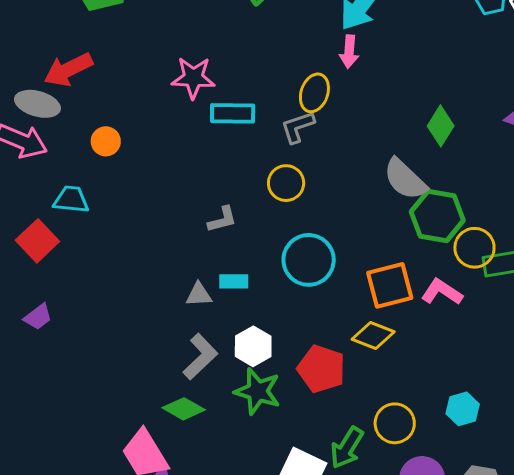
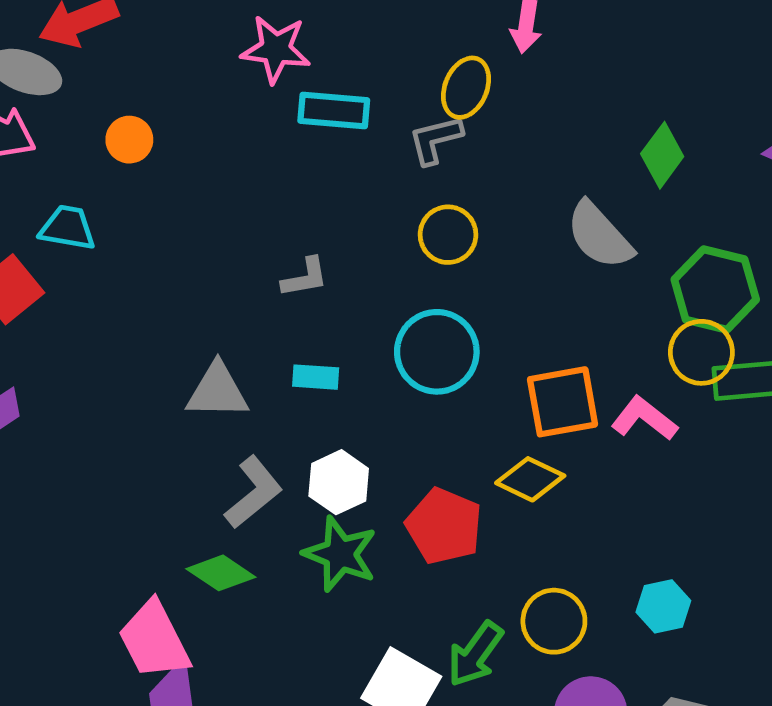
yellow circle: (286, 183) -> (448, 235), moved
green hexagon: (437, 216) -> (715, 290), moved
gray triangle: (199, 295) -> (217, 391), moved, size x1.5

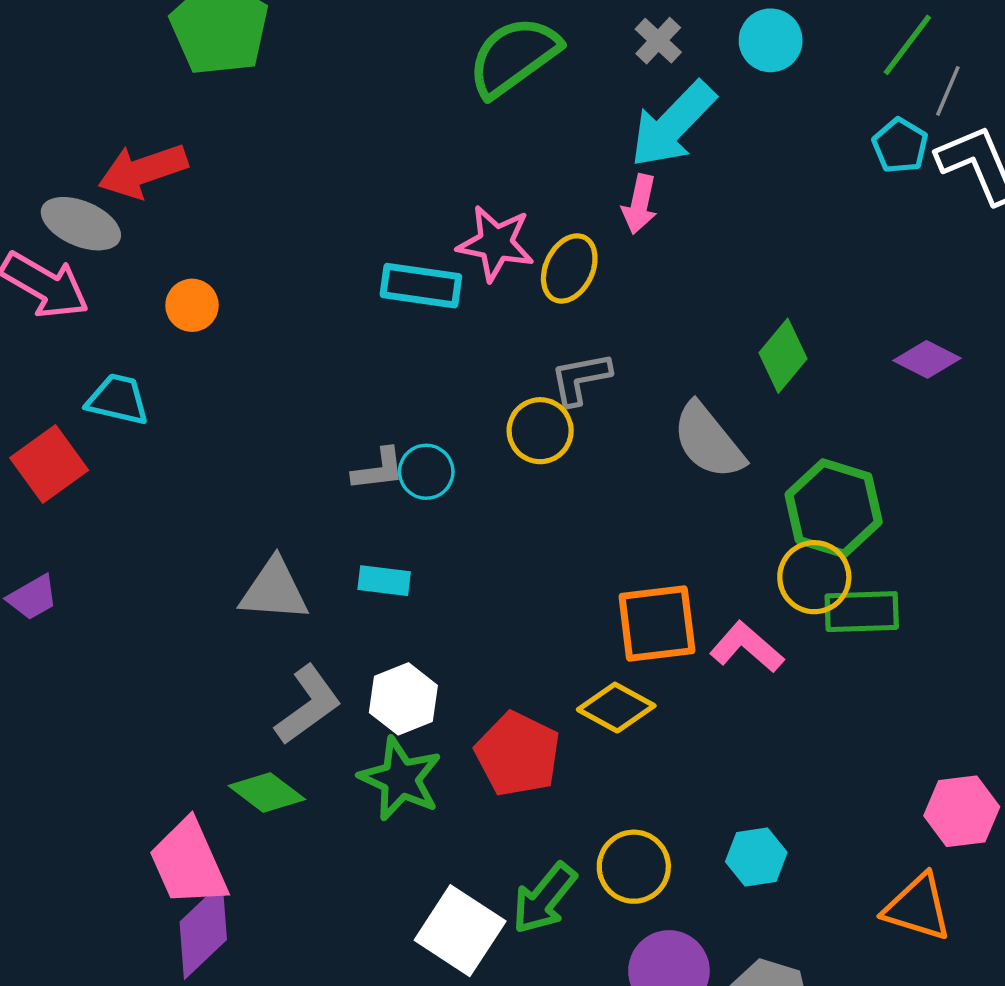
pink star: (276, 49) -> (496, 243), moved
gray L-shape: (435, 140) -> (580, 379), moved
cyan circle: (437, 352) -> (426, 472), moved, size x0.6

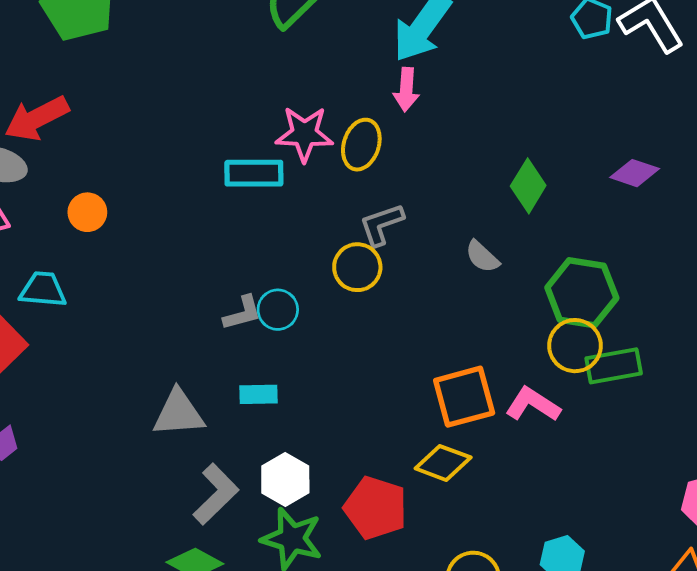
gray semicircle: (708, 441) -> (482, 257), size x0.6

